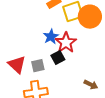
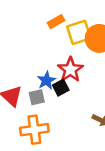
blue star: (51, 37) -> (46, 80), moved

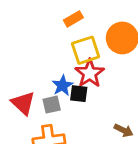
yellow square: (79, 32) -> (86, 50), moved
black square: (61, 88) -> (79, 94), turned 35

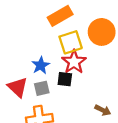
orange rectangle: (73, 19) -> (60, 16), size x1.5
blue star: (62, 86) -> (41, 65), moved

